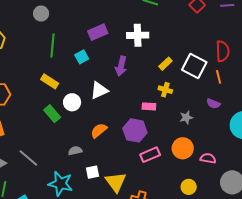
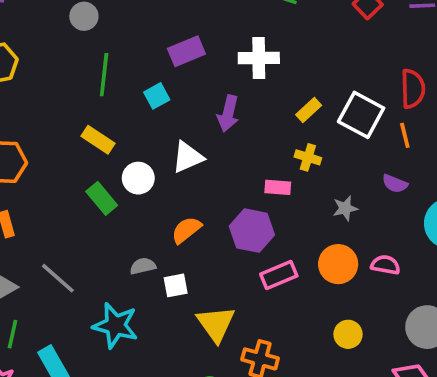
pink semicircle: (208, 158) -> (385, 265), moved
white square: (92, 172) -> (176, 285), moved

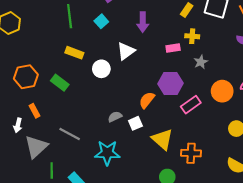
pink rectangle: (278, 187) -> (173, 48), moved
green rectangle: (102, 198) -> (60, 83), moved
gray star: (345, 208) -> (201, 62), moved
orange semicircle: (186, 230) -> (147, 100), moved

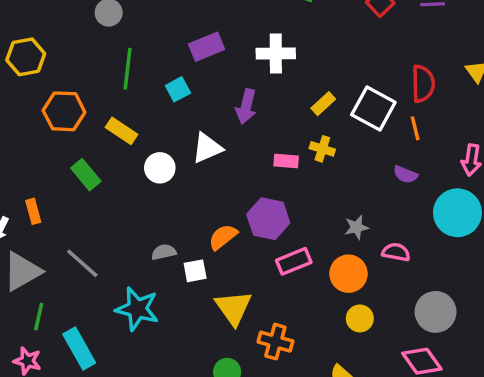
gray star: (201, 62) -> (357, 227), moved
orange hexagon: (26, 77) -> (64, 111), moved
orange circle: (222, 91) -> (348, 274), moved

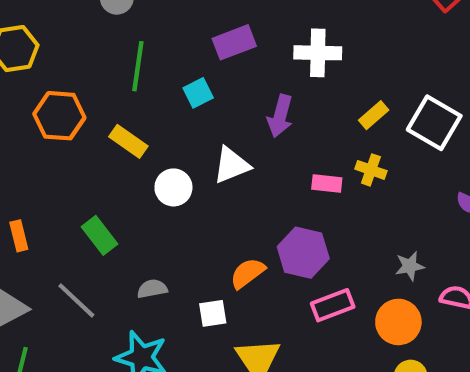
green rectangle: (86, 175) -> (99, 235), moved
gray semicircle: (164, 252) -> (152, 289), moved

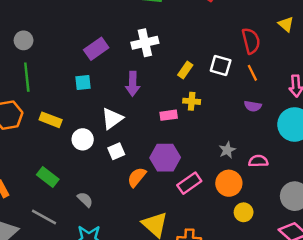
green line: (138, 66) -> (27, 77), moved
cyan square: (198, 93) -> (83, 82), turned 35
white square: (434, 123) -> (221, 66), size x0.7
gray semicircle: (152, 289) -> (85, 200), turned 70
white square: (213, 313) -> (116, 151), moved

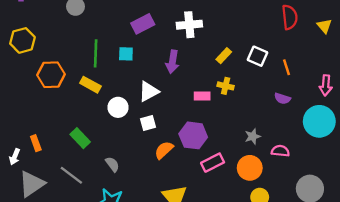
red semicircle: (251, 41) -> (290, 17), moved
green line: (27, 77) -> (96, 53), moved

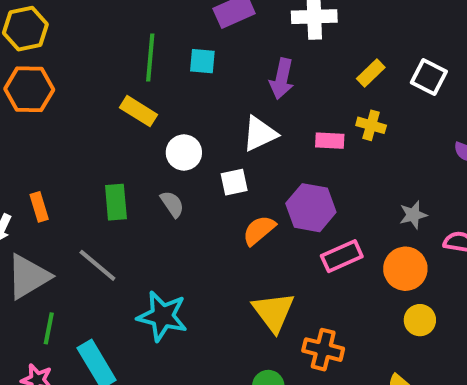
orange hexagon: (51, 75) -> (29, 89), moved
white triangle: (149, 92) -> (260, 134), moved
green rectangle: (80, 138) -> (116, 202), turned 36
gray semicircle: (112, 164) -> (172, 204), moved

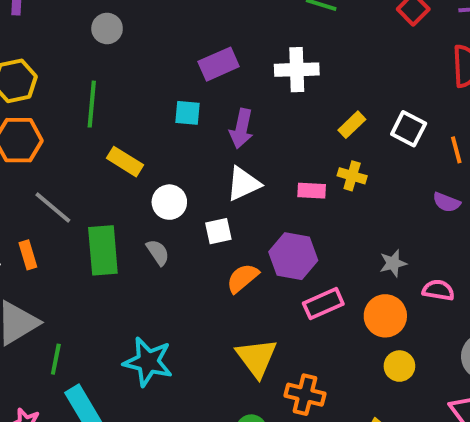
green line: (150, 58) -> (92, 104), moved
purple arrow: (282, 79) -> (241, 129), moved
green rectangle: (116, 202) -> (103, 250), size x1.4
gray line: (97, 265) -> (53, 207), moved
green line: (49, 328) -> (56, 359), moved

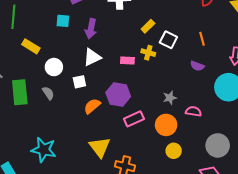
white square: (409, 129) -> (168, 40), moved

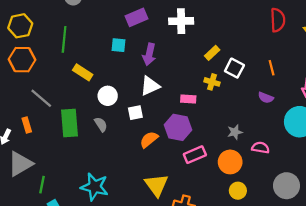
pink rectangle: (127, 61) -> (188, 99), moved

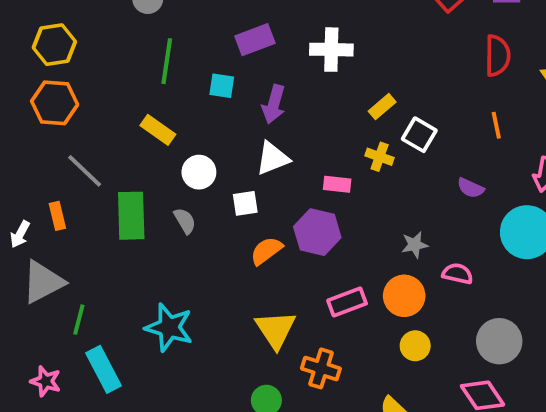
green line: (64, 39) -> (167, 61), moved
orange line: (272, 68) -> (496, 125), moved
pink rectangle: (195, 155) -> (347, 302), moved

